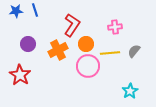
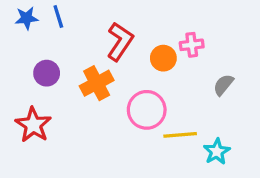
orange circle: (86, 44) -> (163, 58), moved
yellow line: (110, 53) -> (180, 135), moved

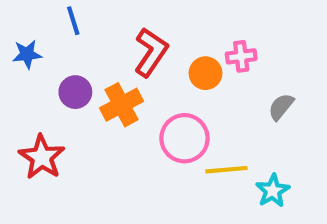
blue star: (27, 18) -> (27, 54), moved
purple circle: (47, 73) -> (75, 92), moved

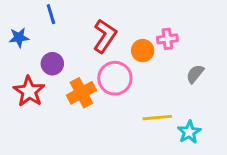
orange cross: (122, 105) -> (81, 93), moved
pink circle: (184, 138) -> (115, 78), moved
red star: (42, 157) -> (29, 91), moved

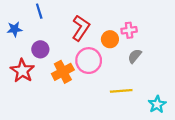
gray semicircle: (195, 74) -> (135, 56), moved
cyan star: (189, 132) -> (157, 104), moved

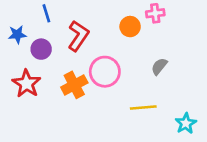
red L-shape: (81, 28) -> (78, 36), moved
pink cross: (129, 30) -> (155, 13), moved
orange circle: (110, 39) -> (130, 27), moved
purple circle: (40, 49) -> (41, 49), moved

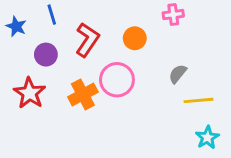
orange circle: (130, 27) -> (135, 38), moved
blue star: (17, 35) -> (16, 26), moved, turned 30
yellow line: (143, 107) -> (198, 100), moved

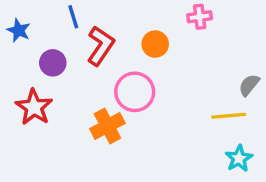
blue line: (52, 15) -> (73, 17), moved
gray semicircle: (178, 74) -> (249, 85), moved
orange cross: (83, 95) -> (107, 126), moved

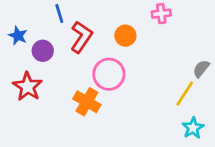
blue star: (19, 30) -> (18, 36), moved
yellow line: (229, 116) -> (185, 93), turned -52
orange cross: (107, 126) -> (87, 102), turned -32

